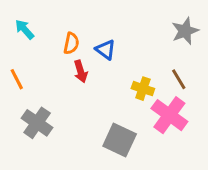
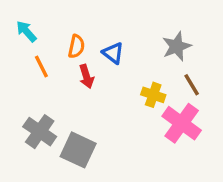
gray star: (185, 31) -> (177, 46), moved
orange line: (17, 79) -> (41, 66), moved
gray square: (120, 140) -> (78, 150), moved

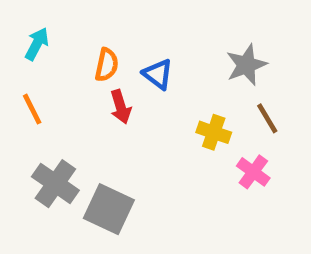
cyan arrow: (26, 31) -> (37, 44), turned 70
orange line: (41, 66) -> (32, 109), moved
pink cross: (182, 123) -> (253, 172), size x0.6

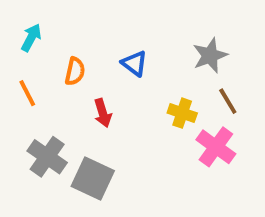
orange semicircle: (107, 65) -> (75, 71), moved
red arrow: (121, 107) -> (103, 113), moved
pink cross: (253, 172) -> (216, 147), size x1.4

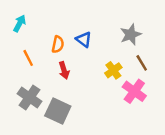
orange semicircle: (75, 71) -> (58, 44), moved
orange line: (27, 93) -> (28, 58), moved
yellow cross: (182, 113) -> (113, 70), turned 35

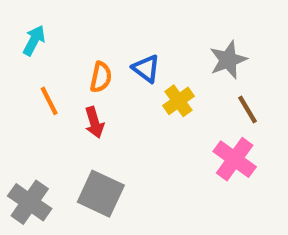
red arrow: (64, 70) -> (94, 122), moved
yellow cross: (113, 70) -> (179, 101), moved
gray cross: (29, 97) -> (30, 202), moved

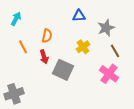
blue triangle: (146, 69) -> (79, 16), moved, turned -40
gray square: (101, 194) -> (63, 70), moved
gray cross: (30, 202) -> (14, 94), turned 36

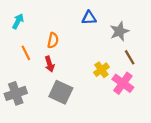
yellow cross: (83, 47) -> (101, 70), moved
gray square: (63, 70) -> (61, 92), moved
gray cross: (14, 94) -> (16, 93), moved

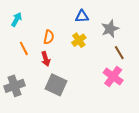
yellow cross: (101, 70) -> (79, 40), moved

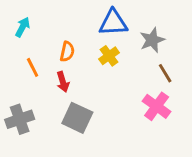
blue triangle: (82, 16) -> (113, 23), size x1.5

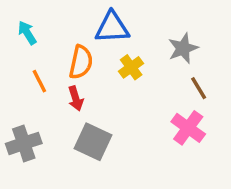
blue triangle: (113, 23) -> (112, 27), moved
cyan arrow: (23, 27) -> (27, 33), turned -60
orange semicircle: (67, 52) -> (81, 62), size x1.4

